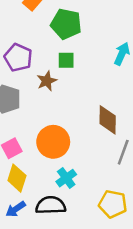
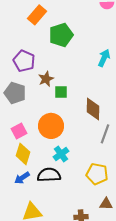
green pentagon: (66, 24) -> (61, 35), turned -30
green square: (66, 60) -> (61, 92), moved

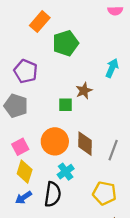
brown star: (46, 79) -> (84, 91), moved
brown diamond: (93, 109) -> (85, 144), moved
black semicircle: (49, 175) -> (53, 194), turned 100

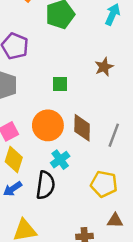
cyan arrow: (112, 68) -> (113, 14), moved
brown star: (84, 91) -> (104, 67), moved

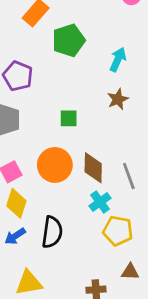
cyan arrow: (113, 14) -> (118, 60), moved
gray line: (114, 135) -> (129, 176), turned -40
cyan cross: (60, 160) -> (100, 202), moved

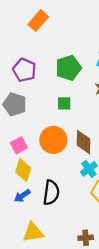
green pentagon: (69, 40) -> (68, 68), moved

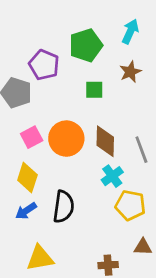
purple pentagon: (24, 70) -> (44, 65), moved
green square: (64, 103) -> (94, 90), moved
pink square: (19, 145) -> (32, 137), moved

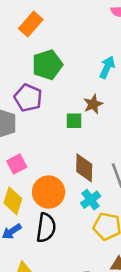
green pentagon: (86, 45) -> (47, 65), moved
brown star: (130, 72) -> (93, 104), moved
orange circle: (66, 139) -> (49, 192), moved

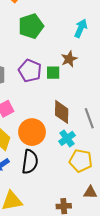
purple pentagon: (28, 98) -> (30, 71), moved

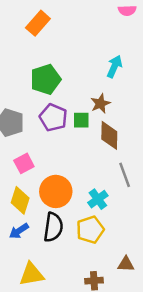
green pentagon: (31, 26) -> (46, 79), moved
brown diamond: (62, 112) -> (109, 135), moved
yellow pentagon: (81, 161) -> (90, 230), moved, turned -30

